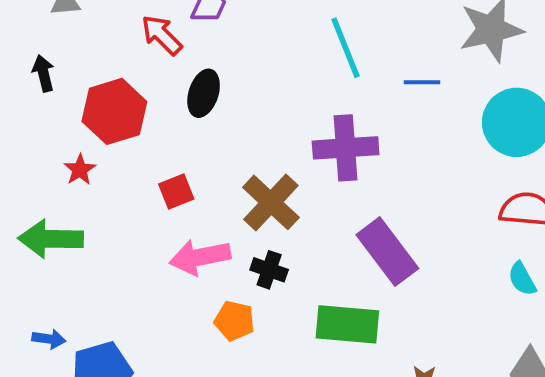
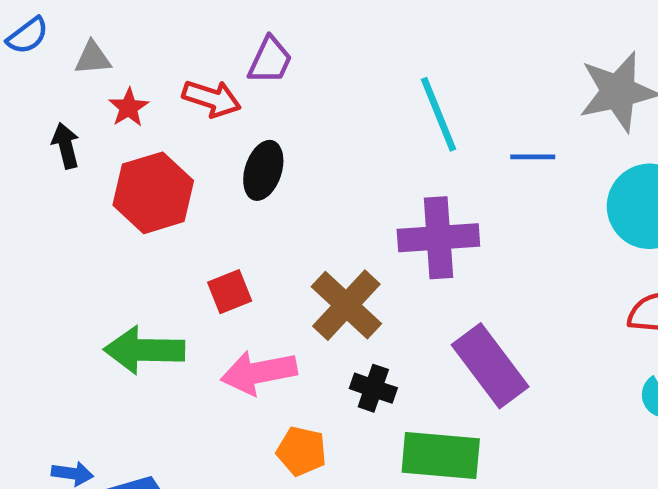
red arrow: (162, 35) -> (212, 99), turned 153
red star: (80, 170) -> (129, 107), moved
green arrow: (51, 239) -> (144, 350), moved
black cross: (269, 270) -> (373, 388), moved

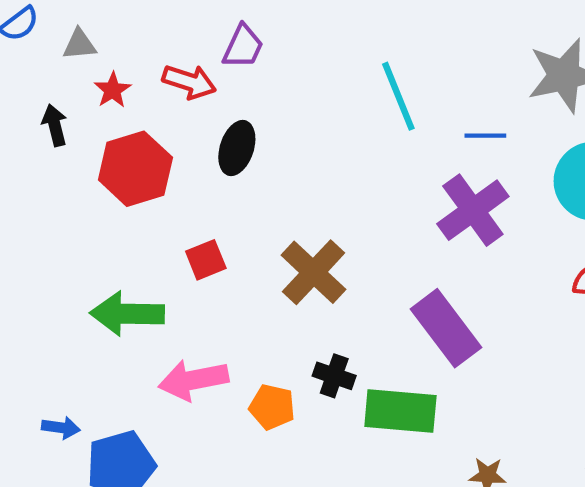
purple cross: (438, 238) -> (473, 210), moved, turned -32
pink arrow: (259, 372) -> (193, 380), moved
black cross: (373, 388) -> (334, 376), moved

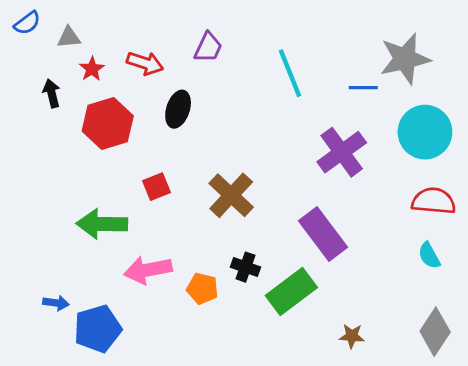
purple trapezoid: (243, 47) -> (208, 47), moved
blue line: (485, 136) -> (363, 88), moved
green rectangle: (400, 411) -> (291, 291), turned -42

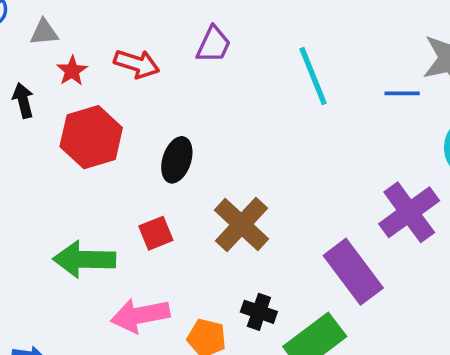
black ellipse: (178, 109) -> (177, 160), moved
purple cross: (342, 152) -> (409, 212), moved
red square: (156, 187) -> (156, 233), moved

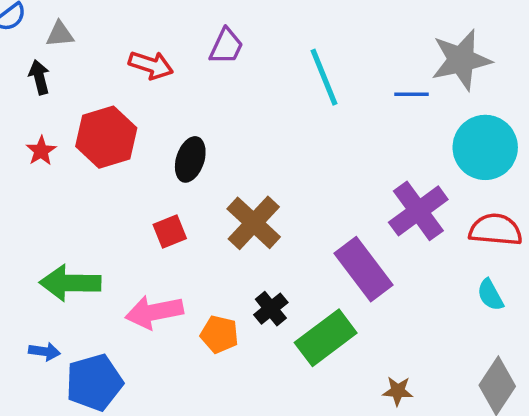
red star: (72, 71) -> (41, 151), moved
black arrow: (23, 100) -> (39, 77), moved
green arrow: (84, 259) -> (70, 283), moved
black cross: (259, 312) -> (271, 309), turned 32

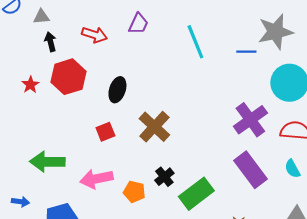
black arrow: (39, 77) -> (50, 42), moved
purple rectangle: (363, 269) -> (250, 170), moved
blue arrow: (44, 352) -> (20, 202), moved

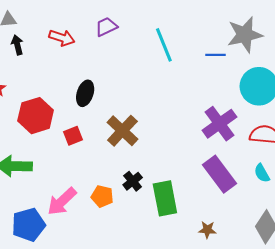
purple trapezoid: (138, 24) -> (106, 27), turned -140
red hexagon: (68, 77) -> (36, 116), moved
pink arrow: (96, 179) -> (62, 201), moved, turned -32
green rectangle: (196, 194) -> (165, 198), turned -64

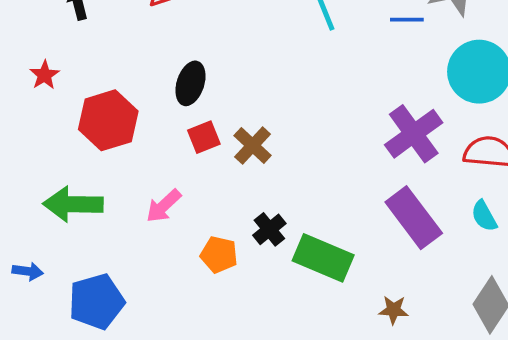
brown cross: (122, 131) -> (253, 145), size x0.7
red square: (73, 136) -> (204, 137), moved
green rectangle: (165, 198) -> (323, 258), turned -56
pink arrow: (62, 201) -> (164, 206), moved, size x0.7

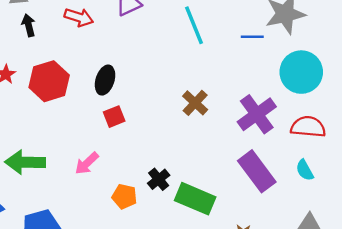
red hexagon: (108, 120) -> (49, 81), moved
brown cross: (253, 145) -> (195, 103), moved

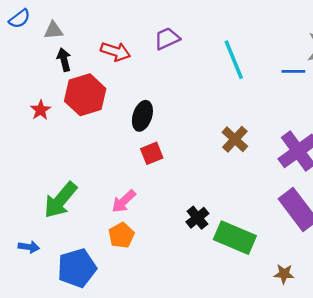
red hexagon: (49, 81) -> (85, 95), moved
green arrow: (25, 162) -> (60, 200), turned -51
orange pentagon: (124, 196) -> (121, 235), moved, turned 30

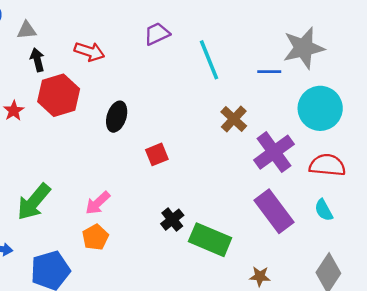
purple trapezoid: (167, 39) -> (157, 34), moved
brown cross: (235, 139) -> (234, 119), moved
red square: (152, 153) -> (157, 154), moved

